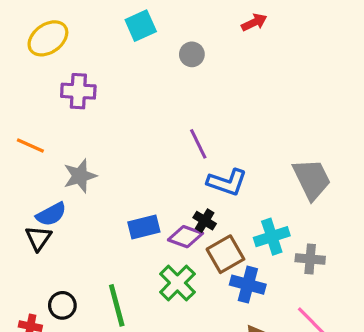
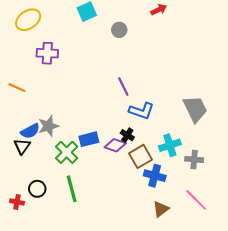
gray star: (80, 176) -> (48, 126), moved
green cross: (177, 283) -> (67, 152), moved

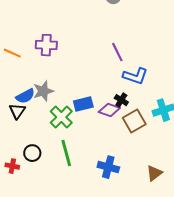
purple cross: (47, 53) -> (46, 45), moved
blue cross: (155, 176) -> (108, 167), moved

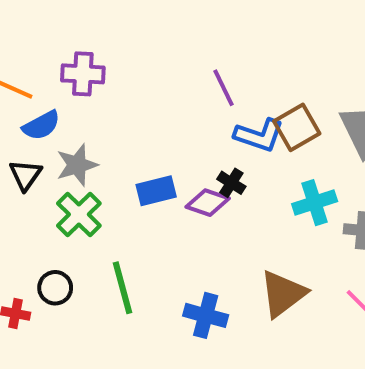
blue semicircle: (25, 96) -> (41, 125), moved
black triangle: (17, 111) -> (25, 175), moved
green cross: (61, 117) -> (79, 214), moved
brown square: (134, 121) -> (297, 127), moved
brown triangle: (154, 173) -> (283, 294), moved, size x1.5

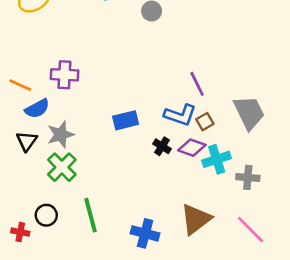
purple line: (223, 88) -> (197, 84), moved
brown square: (297, 127) -> (205, 122), moved, size x0.6
blue rectangle: (156, 191) -> (126, 120), moved
purple diamond: (208, 203) -> (192, 148), moved

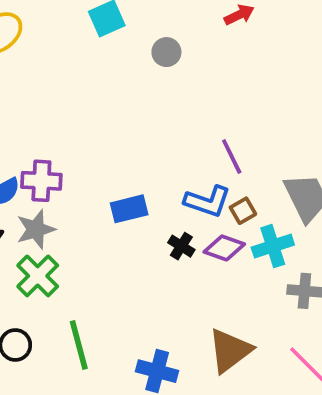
purple cross: (64, 75) -> (41, 181), moved
cyan cross: (217, 159) -> (273, 246), moved

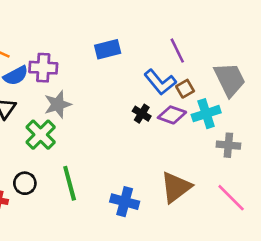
blue L-shape: (207, 201) -> (160, 82), turned 32
blue rectangle: (129, 209) -> (108, 49), moved
gray star: (36, 229) -> (58, 104), moved

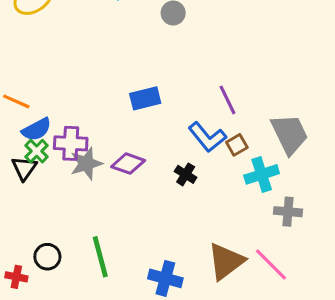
purple cross: (43, 68) -> (71, 143), moved
purple diamond: (172, 115) -> (128, 164), moved
green cross: (41, 135) -> (37, 151), moved, size x0.7
pink line: (231, 198) -> (271, 264), moved

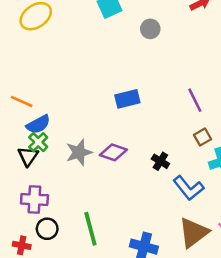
blue L-shape: (207, 137) -> (188, 188), moved
purple cross: (71, 143) -> (34, 199), moved

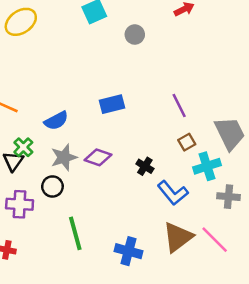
blue semicircle: (38, 124) -> (56, 121), moved
black circle: (47, 229) -> (52, 187), moved

